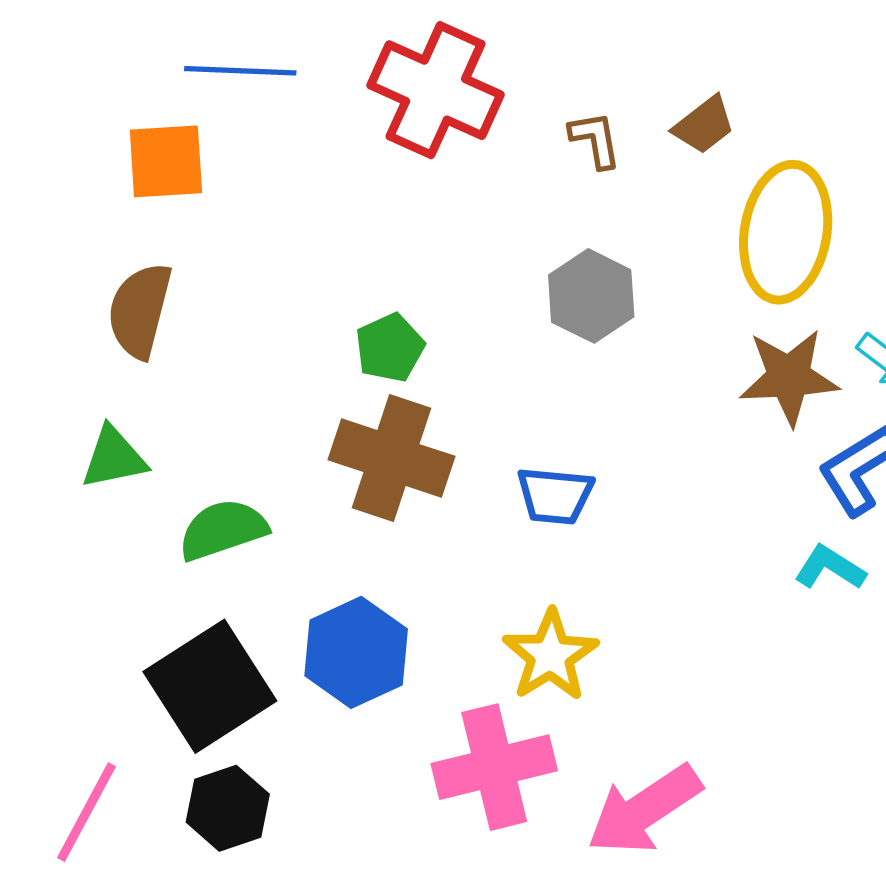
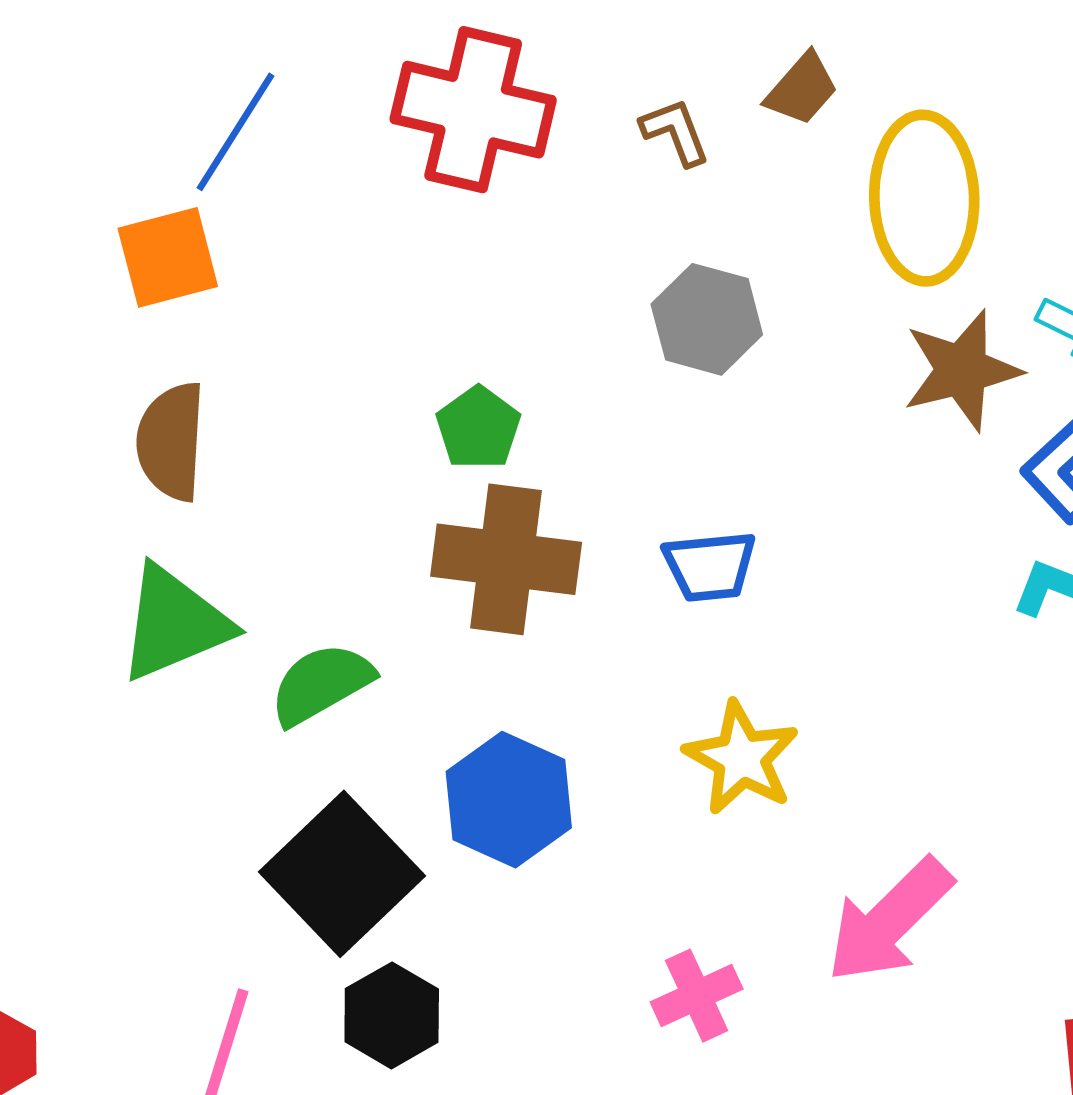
blue line: (240, 71) -> (236, 132), turned -49
green triangle: (114, 458) -> (174, 623), size x1.5
pink cross: (494, 767) -> (697, 996), moved, size x0.6

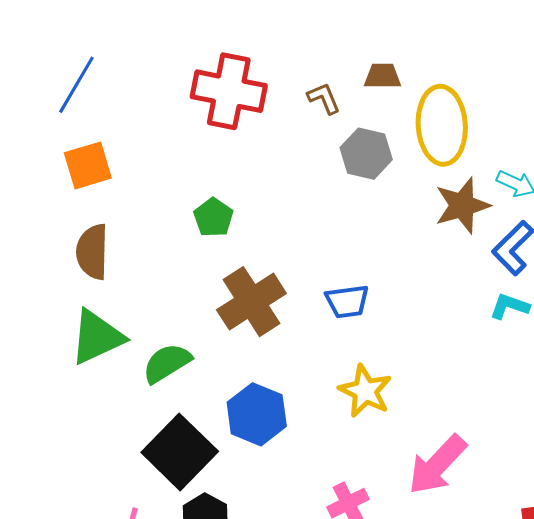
brown trapezoid: (802, 89) -> (383, 76), turned -129
blue line: (236, 132) -> (76, 85), moved
gray hexagon: (707, 319) -> (366, 154), moved
green pentagon: (478, 428) -> (213, 217), moved
brown cross: (506, 559) -> (251, 302), turned -38

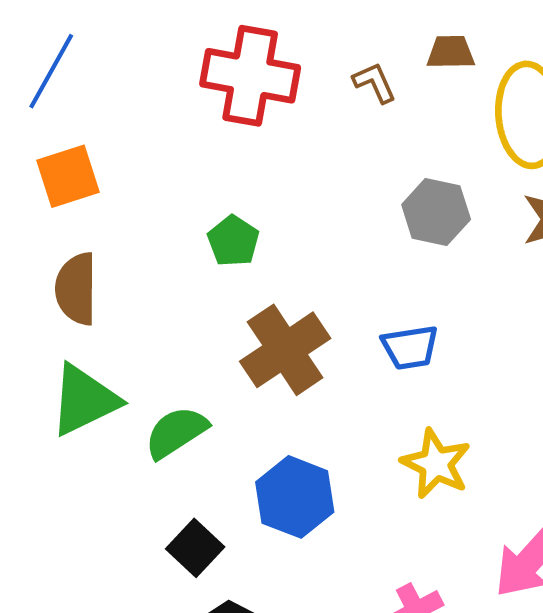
gray hexagon: (366, 154) -> (436, 212), moved
black square: (180, 452) -> (195, 548), size x0.6

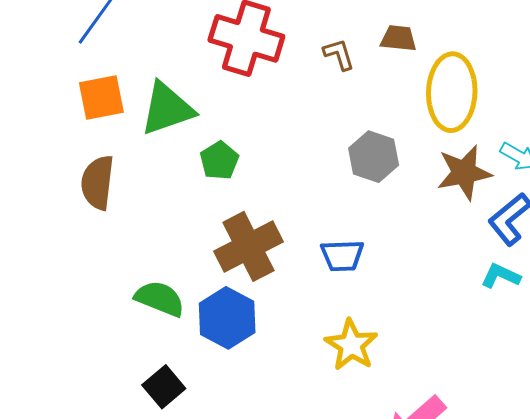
green triangle: (84, 400) -> (167, 109), moved
green semicircle: (176, 432) -> (160, 299), turned 48
blue hexagon: (295, 497) -> (227, 318), moved

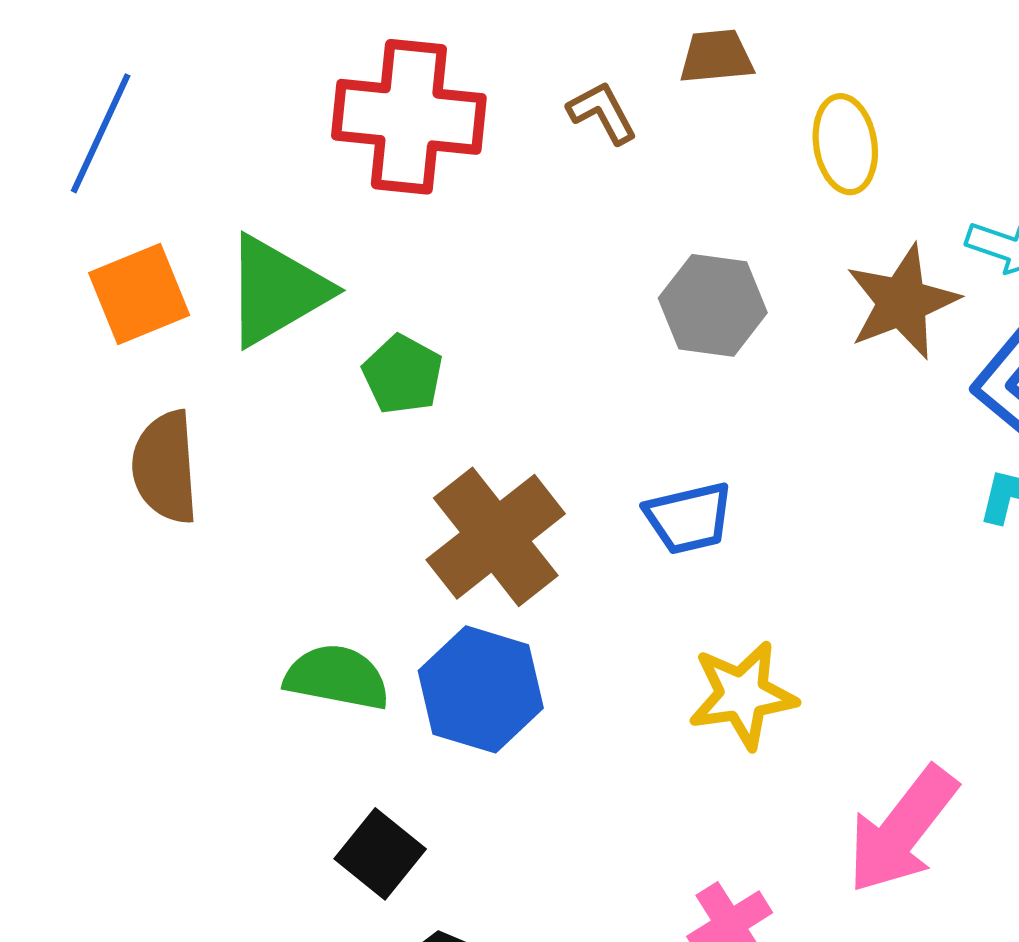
yellow ellipse: (452, 92) -> (845, 144), size x0.6
yellow star: (351, 345) -> (743, 695), turned -30

